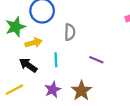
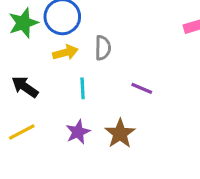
green star: (15, 27) -> (23, 23), moved
yellow arrow: (34, 43) -> (65, 53), moved
black arrow: (28, 65) -> (25, 87), moved

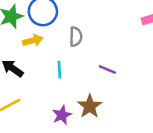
yellow arrow: (65, 53) -> (33, 40), moved
purple star: (78, 132) -> (62, 115), moved

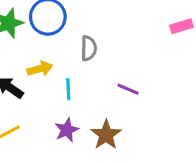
yellow arrow: (33, 40) -> (40, 69), moved
purple star: (62, 115) -> (67, 130), moved

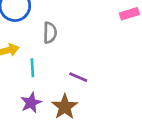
purple line: (128, 89) -> (78, 77), moved

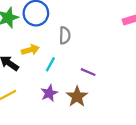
cyan line: (32, 68) -> (50, 64), turned 32

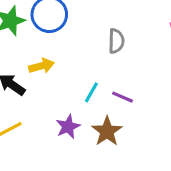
gray semicircle: (65, 35) -> (116, 41), moved
cyan line: (50, 64) -> (91, 92), moved

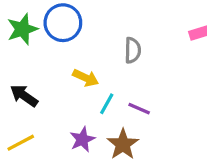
yellow arrow: (42, 66) -> (86, 78), moved, turned 40

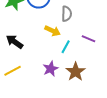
gray semicircle: (133, 50) -> (67, 14), moved
purple line: (139, 109) -> (89, 39), moved

